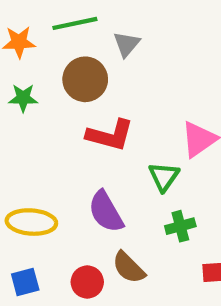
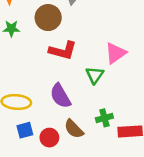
green cross: (180, 226) -> (104, 118), moved
blue square: (25, 282) -> (25, 130), moved

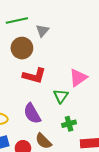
green cross: (104, 118) -> (69, 124), moved

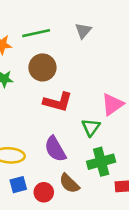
gray triangle: (42, 31) -> (83, 31), moved
green cross: (69, 124) -> (101, 162), size x1.5

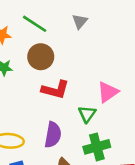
green line: (36, 33) -> (35, 24), turned 45
purple semicircle: (55, 149) -> (53, 135), turned -140

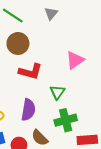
pink triangle: (108, 92) -> (75, 60), moved

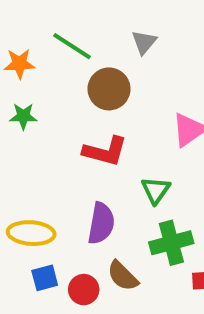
brown circle: (18, 44) -> (109, 89), moved

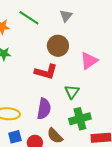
brown circle: (109, 89) -> (58, 46), moved

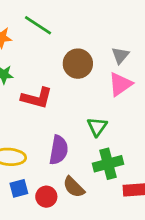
gray triangle: (66, 16) -> (120, 55), moved
red L-shape: (46, 72) -> (37, 98), moved

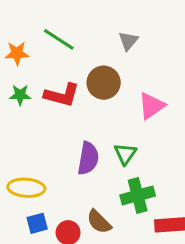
gray triangle: (120, 55) -> (128, 41), moved
red L-shape: (37, 98) -> (62, 95), moved
purple semicircle: (59, 150) -> (88, 158), moved

